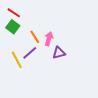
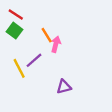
orange line: (35, 37) -> (47, 35), moved
purple triangle: (59, 53) -> (64, 87), moved

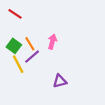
green square: (15, 31) -> (14, 46), moved
orange line: (47, 35) -> (30, 44), moved

